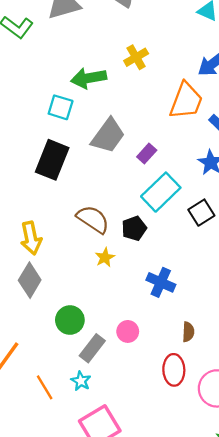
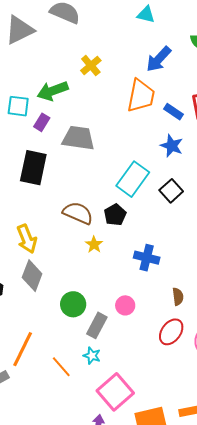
cyan square: (61, 107) -> (18, 106), moved
gray trapezoid: (108, 136) -> (78, 138), turned -108
purple rectangle: (147, 154) -> (42, 122), moved
red ellipse: (174, 370) -> (171, 332), turned 48

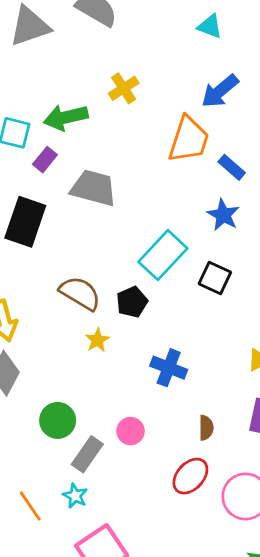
black square: (171, 191) -> (215, 278), turned -30

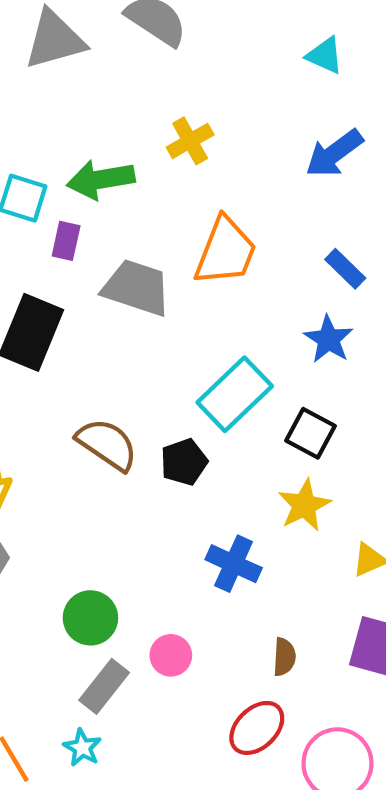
orange trapezoid: (189, 139) -> (225, 251), moved
purple rectangle: (45, 160) -> (66, 241), turned -30
yellow star: (97, 340) -> (304, 505), moved, size x1.4
green circle: (58, 420) -> (90, 618), moved

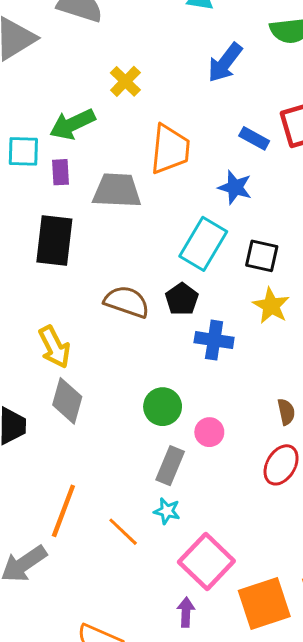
blue star: (329, 339) -> (235, 187), moved
blue cross: (234, 564) -> (214, 340), moved
green circle: (90, 618) -> (163, 407), moved

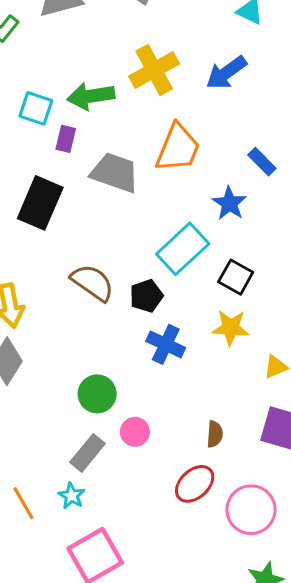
blue arrow: (225, 63) -> (226, 73), moved
yellow cross: (125, 81) -> (154, 70), size x1.5
yellow star: (271, 306) -> (231, 328), turned 30

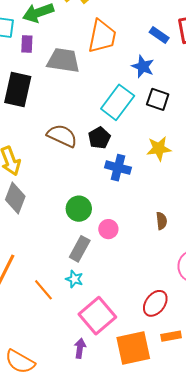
black square: (236, 277) -> (158, 99), moved
red ellipse: (195, 484) -> (155, 303), moved

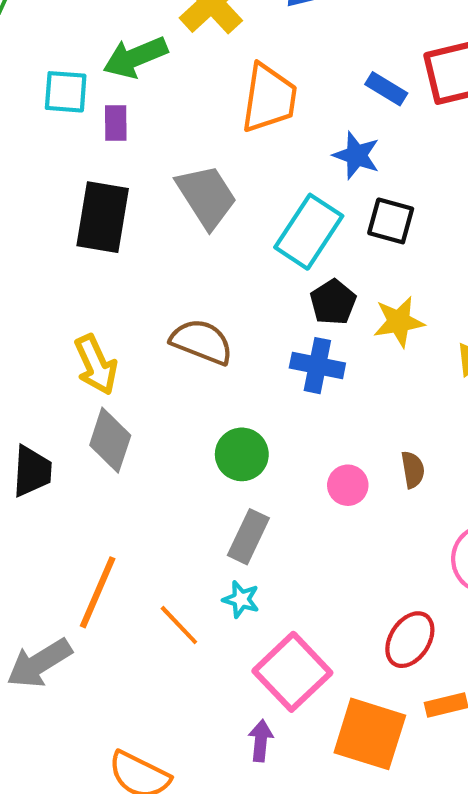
gray trapezoid: (63, 60) -> (207, 196), moved, turned 52
brown semicircle: (62, 136) -> (202, 342), moved
black pentagon: (99, 138) -> (333, 302), moved
pink circle: (108, 229) -> (348, 485), moved
orange square: (133, 348) -> (370, 734), turned 33

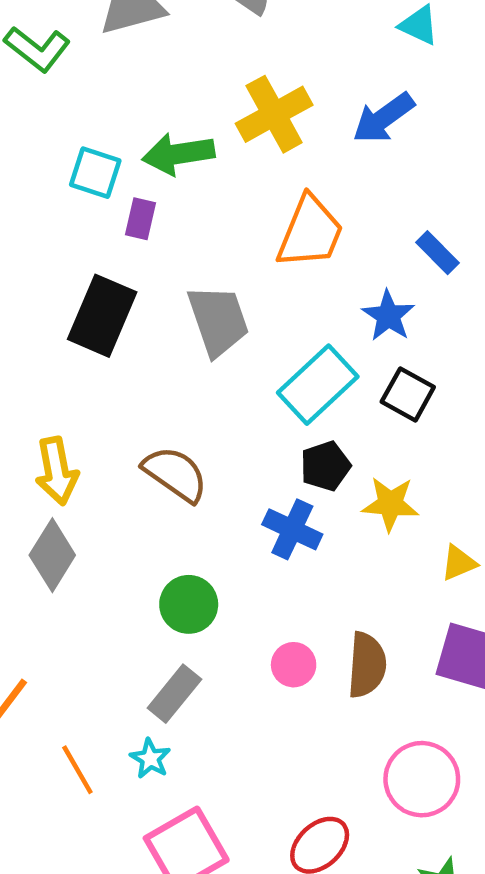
brown semicircle: (413, 470) -> (367, 665), size x1.6

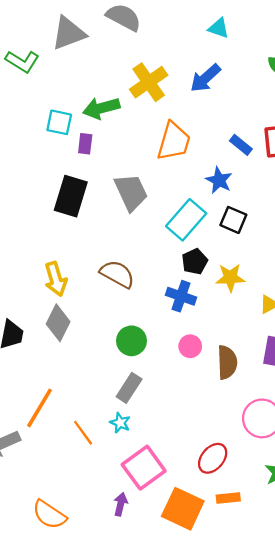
pink circle: (294, 665) -> (190, 346), moved

